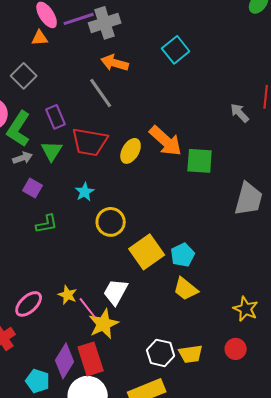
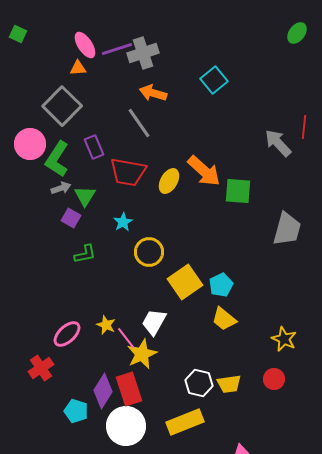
gray square: (24, 76) -> (62, 106), size x1.5
gray arrow: (240, 113) -> (278, 143), size x1.4
green triangle: (52, 151) -> (85, 196), moved

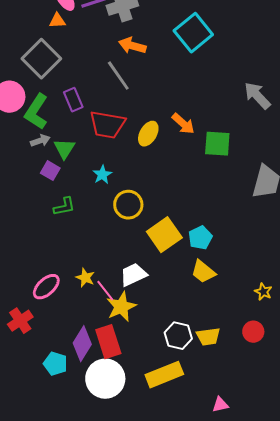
cyan square: (214, 80) -> (193, 33), size x1.4
orange arrow: (204, 171) -> (183, 124), size x0.7
white trapezoid: (154, 322) -> (133, 275), turned 36
yellow star: (284, 339) -> (263, 292), size x0.7

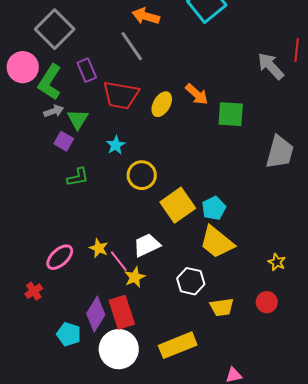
yellow trapezoid: (203, 272) -> (217, 242), size x1.4
yellow star: (121, 307) -> (135, 277), size x0.7
red cross: (20, 321) -> (34, 291), size x0.7
white hexagon: (178, 336) -> (191, 281), moved

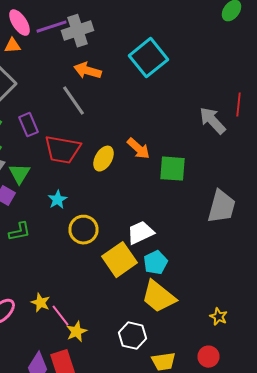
white trapezoid: (147, 245) -> (140, 233), moved

